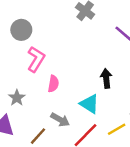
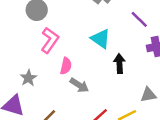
cyan triangle: (89, 104) -> (101, 39), moved
gray arrow: (60, 120) -> (79, 85), moved

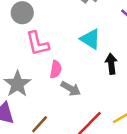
pink L-shape: (50, 40) -> (38, 43), turned 135
gray star: (28, 78) -> (17, 84), size x1.5

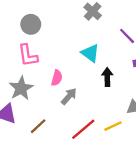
pink L-shape: (38, 43) -> (28, 55), moved
gray arrow: (71, 89) -> (69, 96), turned -84

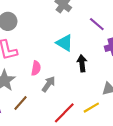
brown line: (38, 126) -> (20, 103), moved

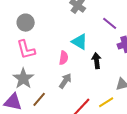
pink semicircle: (36, 68) -> (64, 58), moved

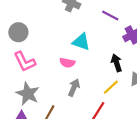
pink semicircle: (64, 58) -> (67, 63), turned 104
black arrow: (96, 61) -> (117, 63), moved
yellow line: (106, 102) -> (111, 87), moved

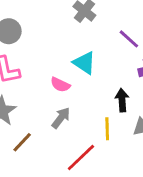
yellow line: (111, 87) -> (107, 129), turned -63

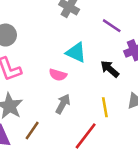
black arrow: (122, 100) -> (110, 69), moved, turned -36

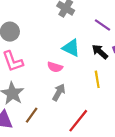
black arrow: (110, 69) -> (100, 52), moved
yellow line: (105, 107) -> (97, 79), moved

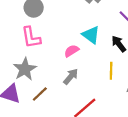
pink semicircle: (55, 67) -> (72, 51), turned 120

